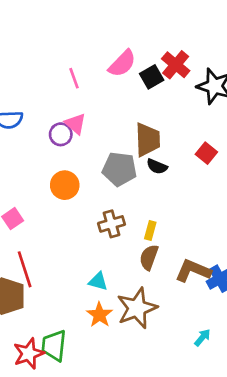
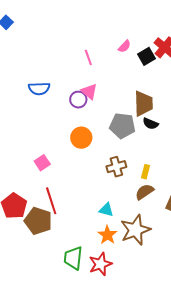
pink semicircle: (122, 63) -> (124, 46), size x0.6
brown semicircle: (149, 257) -> (144, 192), turned 36
red star: (29, 354) -> (100, 264), moved

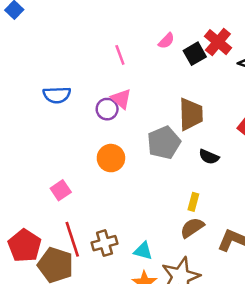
black semicircle: (150, 124) -> (209, 157), moved
gray pentagon: (122, 126) -> (164, 143), turned -30
brown cross: (116, 167) -> (105, 243), moved

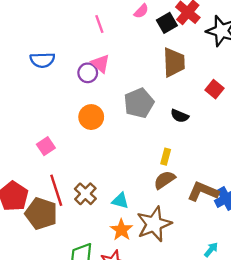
brown trapezoid: (191, 114) -> (174, 62), moved
brown cross: (105, 243) -> (85, 194), turned -30

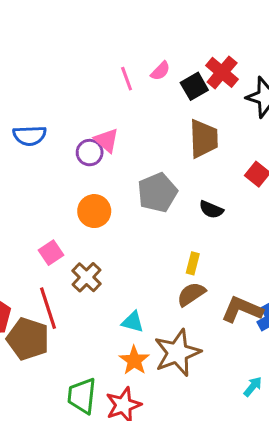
pink line: (99, 24) -> (127, 79), moved
pink square: (46, 146) -> (51, 253), moved
brown cross: (85, 194) -> (87, 277), moved

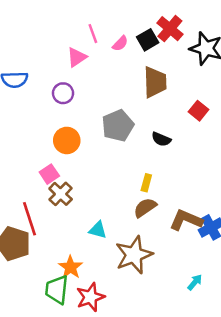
pink semicircle: (160, 71) -> (120, 44), moved
pink triangle: (107, 140) -> (77, 57), moved, turned 45
pink square: (51, 253) -> (49, 174), moved
orange star: (134, 360) -> (70, 267), moved

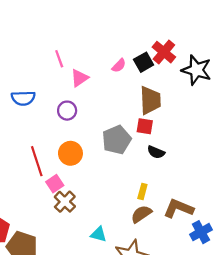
pink line: (93, 34) -> (59, 59), moved
red square: (199, 111) -> (145, 126), moved, turned -30
red line: (29, 219) -> (37, 161), moved
brown L-shape: (186, 220) -> (178, 208), moved

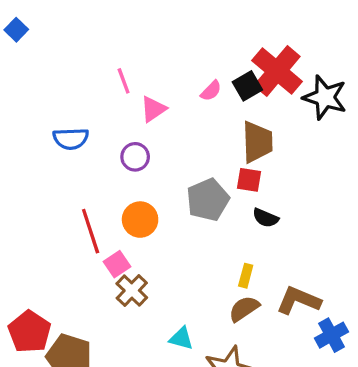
red cross: (164, 52) -> (277, 71), size x1.4

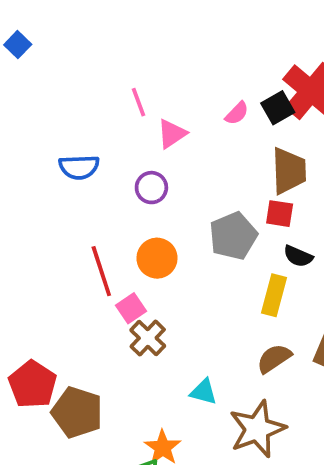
yellow rectangle: (246, 276) -> (274, 295), moved, size x1.5

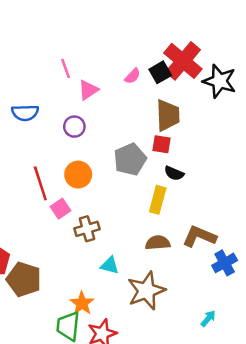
brown cross: (148, 338) -> (87, 229), moved, turned 30
brown semicircle: (274, 358) -> (158, 243), turned 30

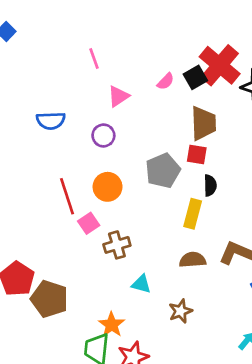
pink line: (66, 69) -> (94, 59), moved
black semicircle: (174, 173) -> (210, 185), turned -114
brown star: (146, 291) -> (180, 311), size x0.6

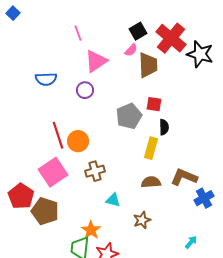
black square: (195, 77) -> (138, 31), moved
pink triangle: (118, 96) -> (96, 61), size x1.4
brown trapezoid: (203, 123) -> (148, 65), moved
orange circle: (108, 187) -> (78, 141), moved
pink square: (89, 223) -> (53, 172), moved, size x1.8

